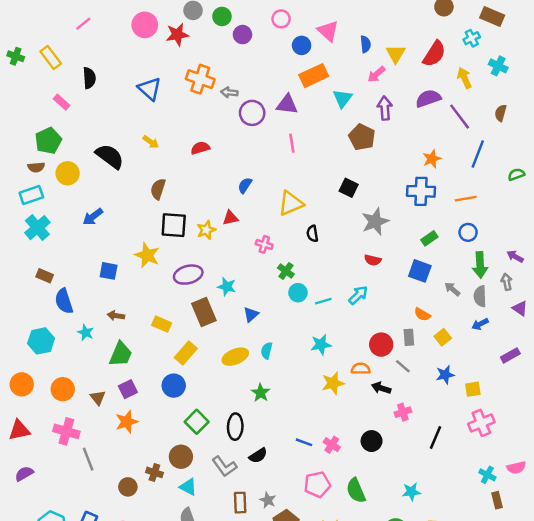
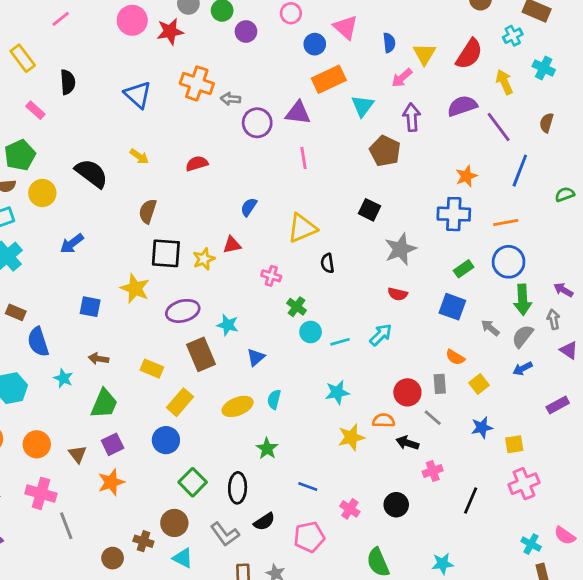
blue circle: (468, 232) -> (509, 262), size x1.5
gray semicircle: (480, 296) -> (523, 336), turned 40
blue line: (304, 442) -> (308, 486), moved
pink semicircle: (516, 468) -> (565, 536), turned 48
pink pentagon: (317, 484) -> (309, 537), moved

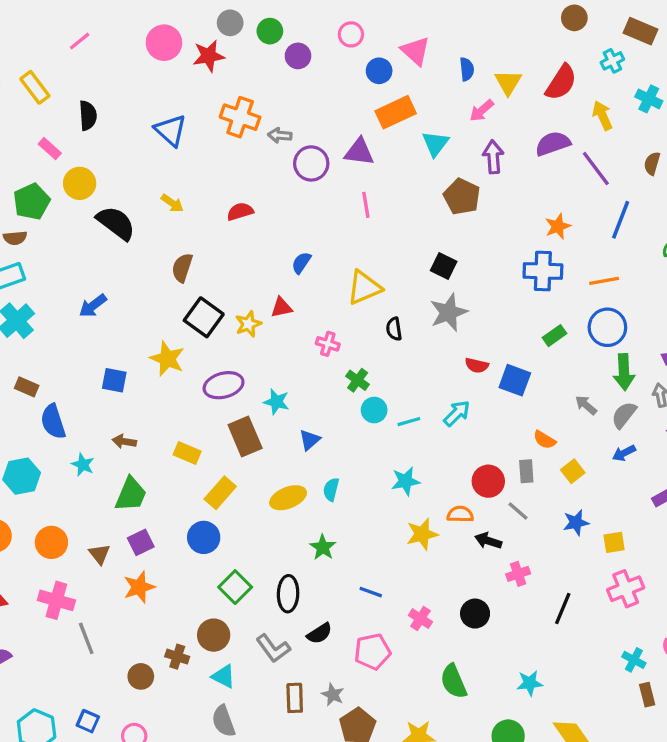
yellow circle: (42, 193) -> (80, 183), moved
gray star: (400, 249) -> (449, 312), moved
black square: (166, 253) -> (204, 317), turned 32
blue square: (452, 307) -> (515, 380), moved

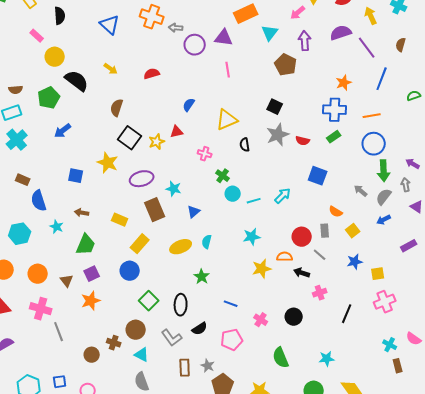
green pentagon: (32, 202) -> (49, 98), moved
green rectangle: (554, 336) -> (334, 137), moved
red semicircle: (477, 365) -> (303, 141), moved
blue square: (88, 721) -> (60, 382), turned -32

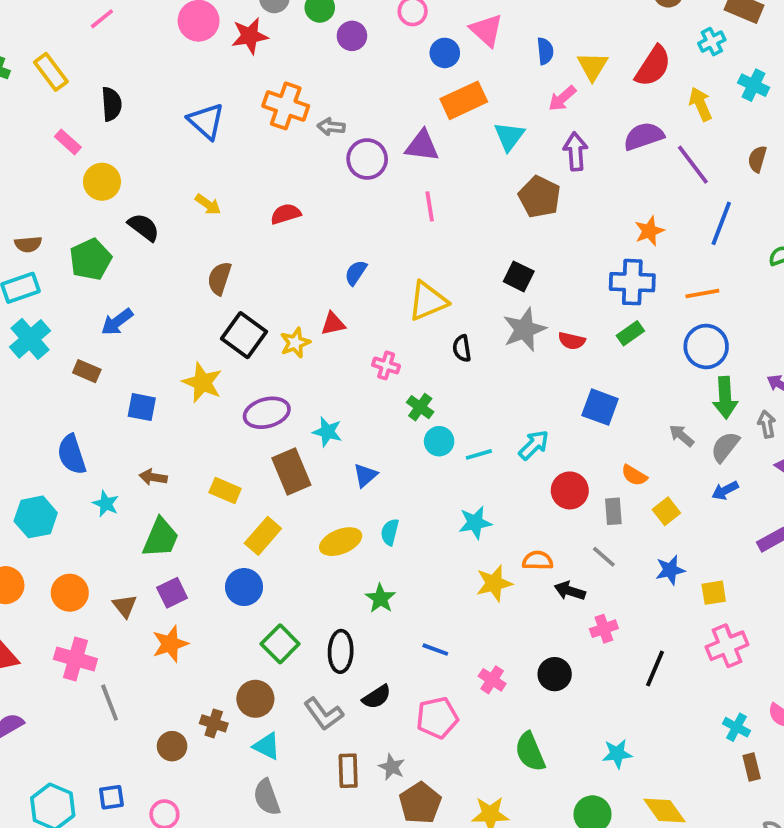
black semicircle: (77, 81) -> (144, 227), size x0.7
brown rectangle: (23, 180) -> (87, 371), moved
red circle: (302, 237) -> (570, 490), moved

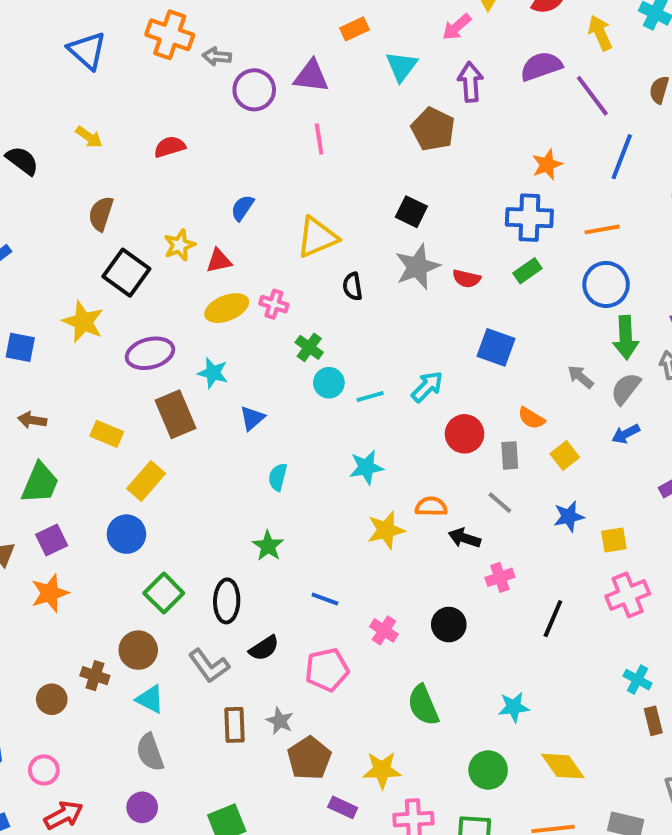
orange rectangle: (464, 100) -> (354, 29), size x0.6
yellow star: (295, 343) -> (179, 245), moved
yellow ellipse: (341, 542) -> (227, 308), moved

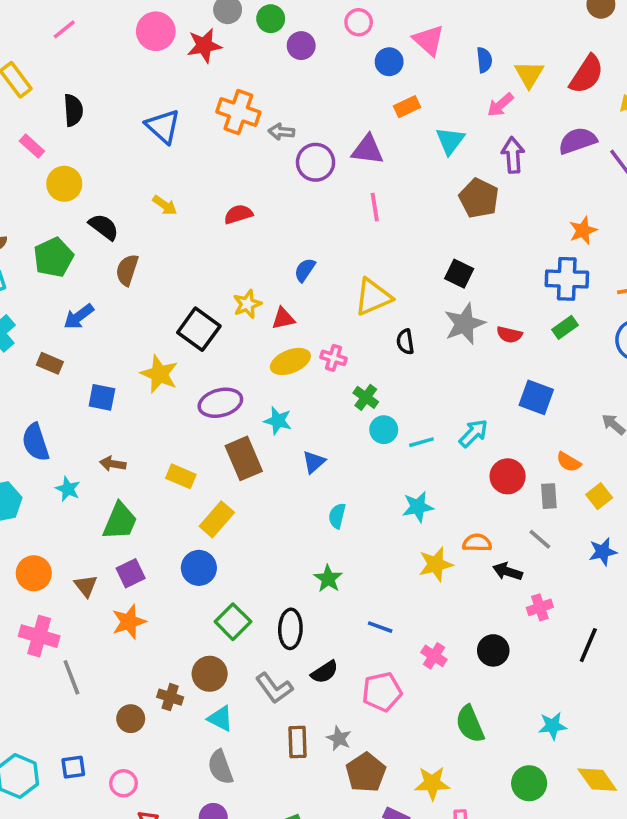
brown semicircle: (101, 214) -> (127, 270), moved

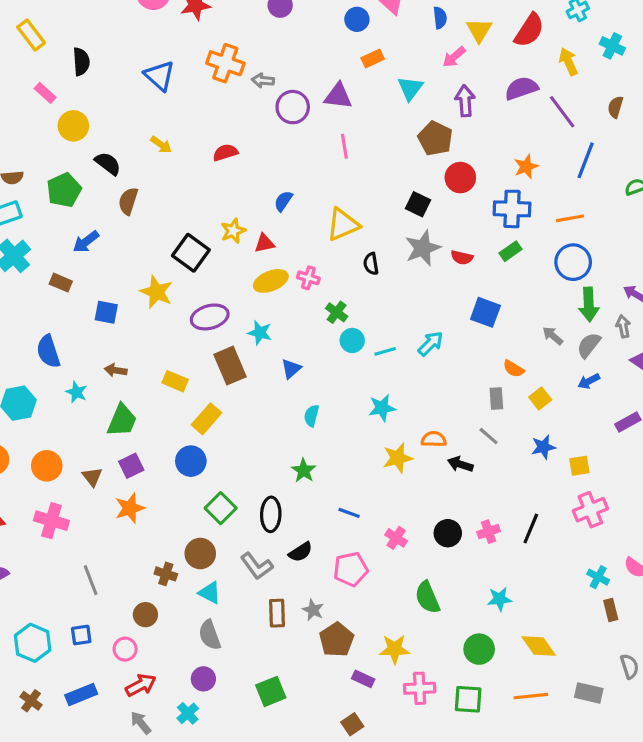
red circle: (508, 476) -> (460, 178), moved
pink cross: (540, 607) -> (489, 532), moved
gray line: (71, 677) -> (91, 580), moved
brown circle: (131, 719) -> (145, 615), moved

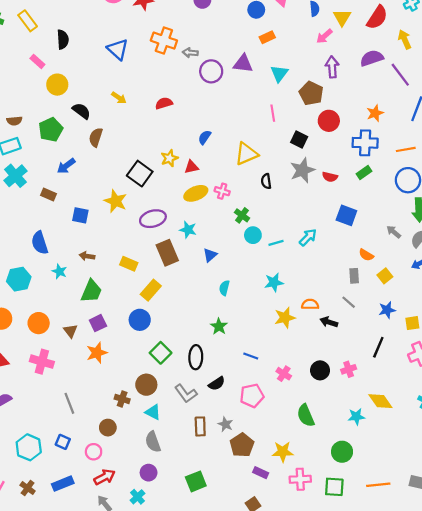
cyan triangle: (410, 88) -> (279, 74), moved
pink line: (344, 146) -> (273, 113), moved
black line: (531, 528) -> (378, 347), moved
blue square: (81, 635) -> (63, 442), turned 32
yellow diamond: (539, 646) -> (380, 401), moved

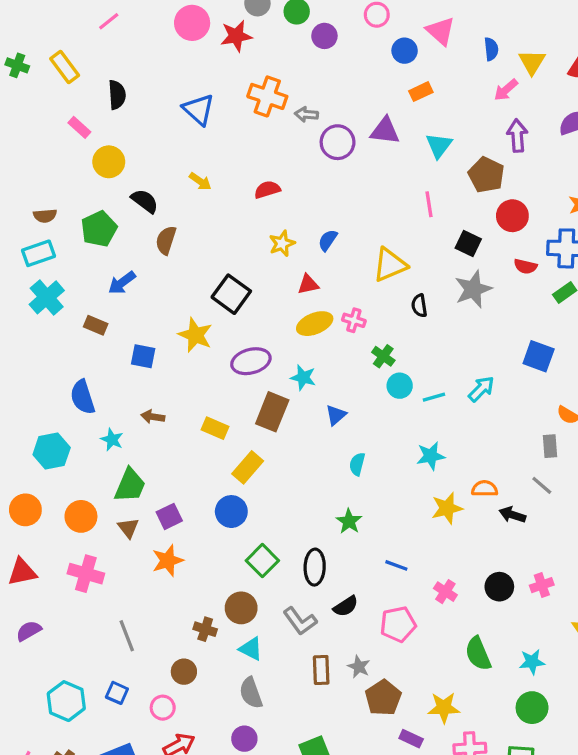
yellow star: (169, 158) -> (282, 243), moved
red semicircle: (330, 177) -> (525, 266), moved
brown rectangle: (167, 253) -> (272, 412), turned 45
green trapezoid: (91, 291) -> (130, 485), moved
cyan star: (356, 417) -> (532, 662), moved

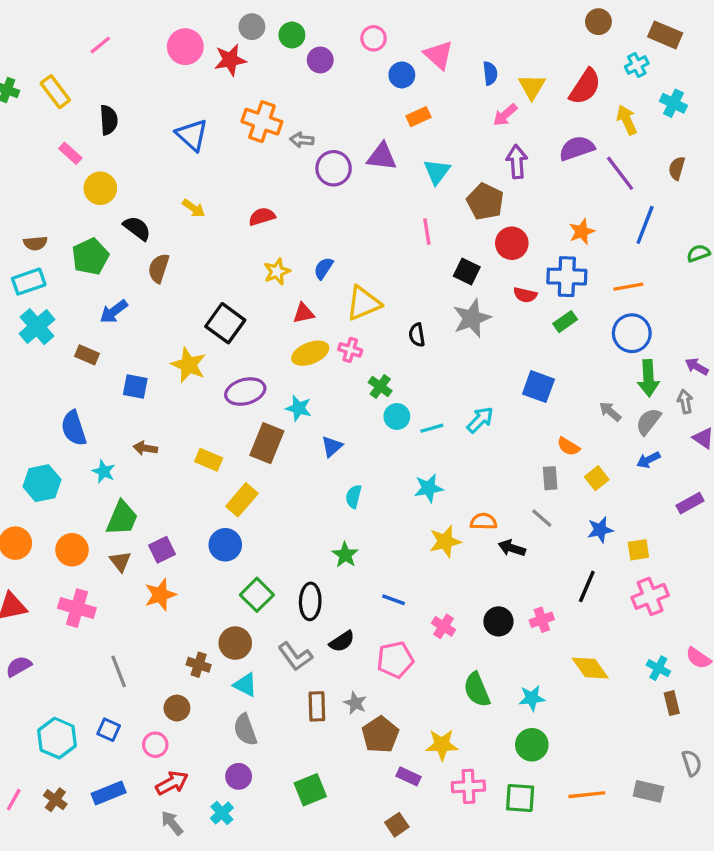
yellow triangle: (390, 265) -> (364, 303), moved

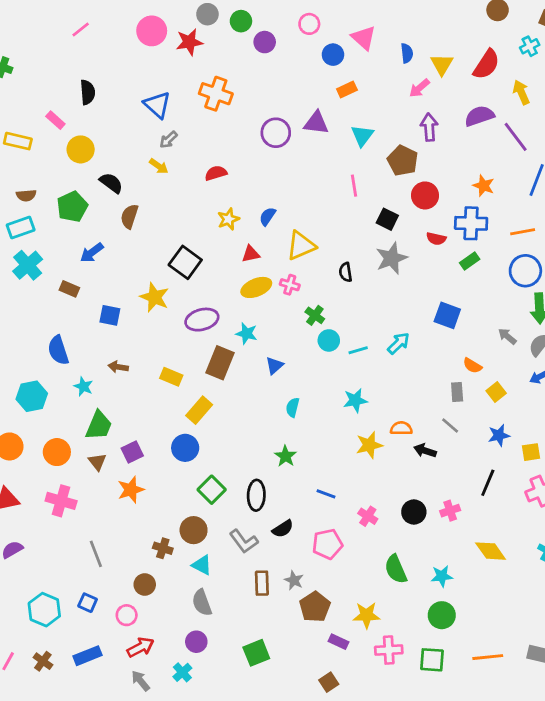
yellow rectangle: (55, 92) -> (18, 141), moved, turned -40
gray arrow: (302, 140) -> (168, 140), moved, turned -48
orange star: (582, 232) -> (484, 186), turned -30

